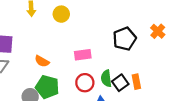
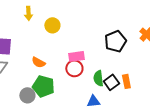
yellow circle: (61, 14) -> (52, 25), moved
red circle: (85, 83) -> (74, 68), moved

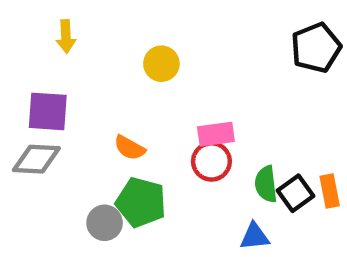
yellow arrow: (28, 13) -> (66, 36), moved
black pentagon: (115, 41) -> (316, 48), moved

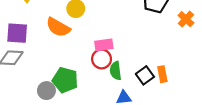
orange semicircle: (130, 148) -> (58, 27), moved, size x1.5
green semicircle: (266, 184) -> (116, 71), moved

